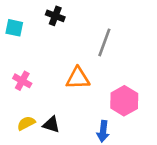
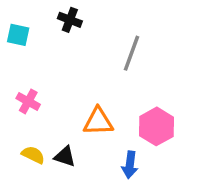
orange triangle: (78, 78) -> (98, 121), moved
yellow semicircle: (26, 123) -> (33, 155), turned 54

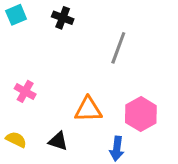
cyan square: (18, 35) -> (16, 15), moved, turned -35
yellow semicircle: (33, 155) -> (16, 140), moved

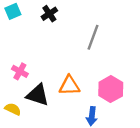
black cross: (63, 18) -> (49, 14), turned 35
black triangle: (58, 141) -> (38, 95), moved, size x1.5

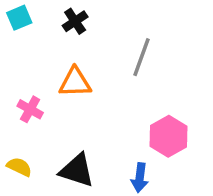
orange triangle: (69, 86) -> (75, 82), moved
black triangle: (38, 95) -> (77, 170), moved

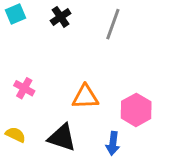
gray line: (142, 57) -> (113, 24), moved
orange triangle: (75, 82) -> (85, 97), moved

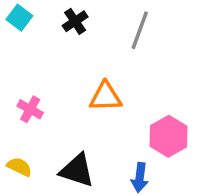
cyan square: (16, 14) -> (19, 18), turned -30
orange triangle: (85, 97) -> (106, 97), moved

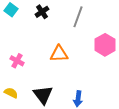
pink hexagon: (168, 136) -> (105, 45), moved
black triangle: (77, 170) -> (43, 95), turned 35

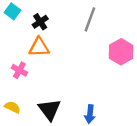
black cross: (42, 12) -> (40, 22), moved
orange triangle: (59, 54) -> (39, 47), moved

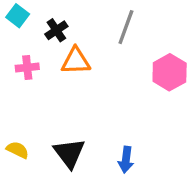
orange triangle: (39, 47) -> (76, 61), moved
pink cross: (19, 70) -> (27, 67), moved, turned -35

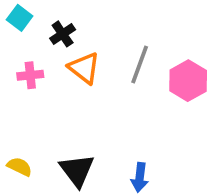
gray line: (126, 27) -> (140, 64), moved
orange triangle: (76, 61) -> (84, 68), turned 40

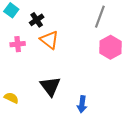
gray line: (140, 64) -> (100, 17), moved
black triangle: (77, 170) -> (50, 86), moved

